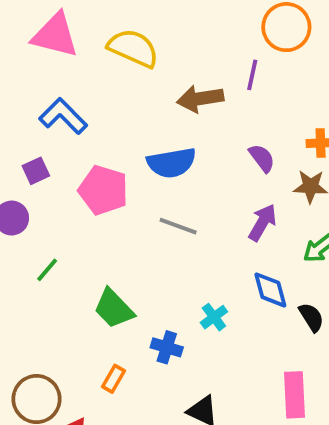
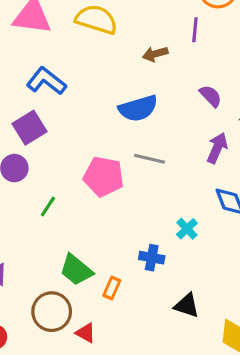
brown arrow: (200, 99) -> (155, 54), size x0.7
purple square: (36, 171) -> (29, 128), size x1.5
pink pentagon: (103, 190) -> (104, 176), moved
green trapezoid: (114, 309) -> (76, 270), moved

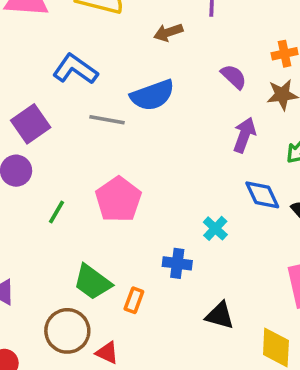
blue L-shape: (46, 81) -> (75, 69), moved
gray line: (149, 159) -> (107, 120), moved
pink pentagon: (104, 176) -> (118, 199), moved, turned 30

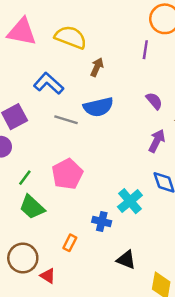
brown arrow: (168, 32) -> (97, 67), moved, turned 126
cyan cross: (215, 228) -> (130, 201), size x1.5
green trapezoid: (92, 282) -> (32, 207), moved

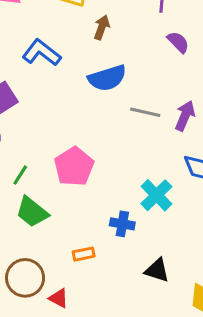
purple semicircle: (154, 101) -> (178, 42), moved
gray line: (66, 120) -> (145, 112), moved
orange rectangle: (70, 243) -> (84, 254), turned 56

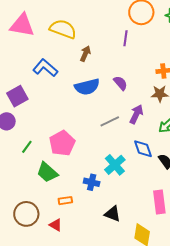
purple semicircle: (178, 42) -> (120, 83), moved
gray line: (145, 112) -> (110, 121), moved, turned -42
green trapezoid: (32, 212) -> (47, 172), moved
red triangle: (59, 298) -> (56, 225), moved

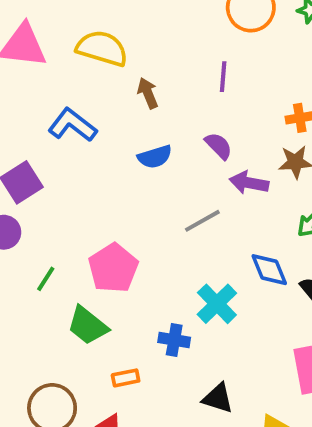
purple line: (125, 38) -> (223, 77), moved
brown arrow: (85, 54) -> (148, 93), turned -42
blue semicircle: (87, 87) -> (155, 157), size x0.7
purple arrow: (136, 114) -> (249, 183), moved, turned -102

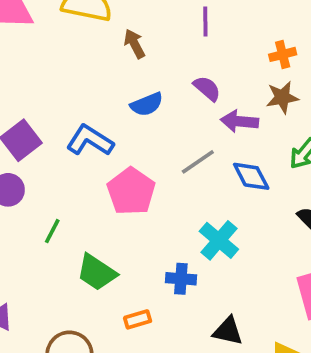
blue L-shape: (72, 125) -> (90, 140), moved
pink pentagon: (113, 268) -> (131, 191), moved
blue diamond: (269, 270) -> (251, 176), moved

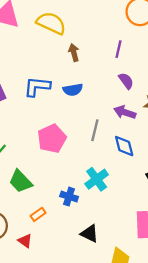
purple semicircle: (207, 88) -> (126, 81), moved
blue L-shape: (90, 140) -> (37, 87), moved, turned -40
gray line: (198, 162) -> (95, 130), turned -55
orange rectangle: (138, 319) -> (38, 214), turned -32

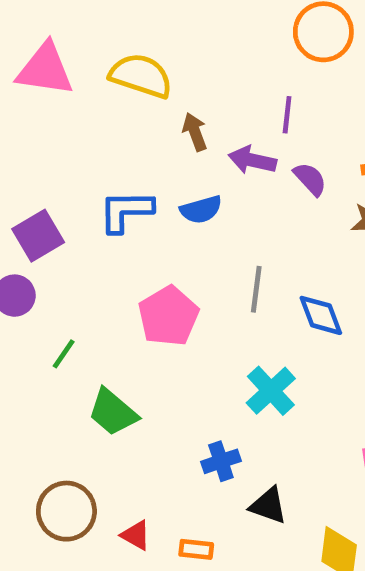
purple arrow: (125, 112) -> (252, 160), moved
blue cross: (69, 197) -> (221, 461), moved, turned -30
orange rectangle: (38, 214) -> (196, 549), moved, turned 48

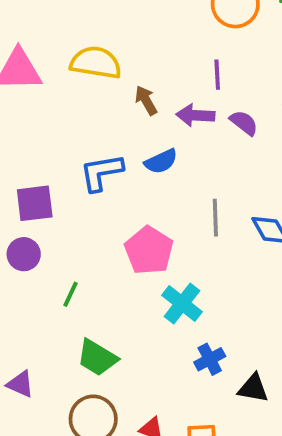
purple square: (38, 236) -> (35, 203), turned 33
cyan cross: (271, 391) -> (182, 304), moved
green trapezoid: (113, 412) -> (97, 358), moved

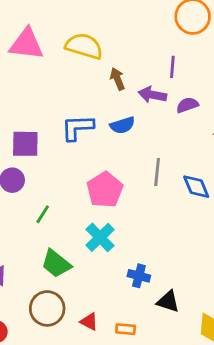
purple semicircle: (244, 123) -> (187, 105), turned -65
cyan cross: (182, 304) -> (100, 237), moved
blue cross: (210, 359) -> (139, 276), turned 35

